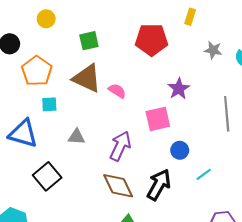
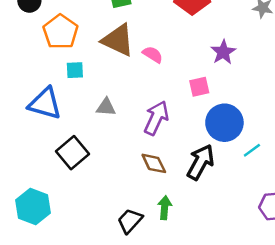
pink square: (158, 119) -> (199, 87), size x0.7
blue circle: (180, 150) -> (224, 123), size x1.8
brown diamond: (118, 186) -> (154, 163), size x0.7

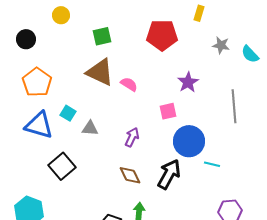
orange pentagon: (61, 32) -> (37, 82), moved
cyan square: (75, 70) -> (68, 113), moved, turned 35
purple arrow: (156, 118) -> (132, 137), size x0.7
cyan line: (252, 150) -> (212, 164), turned 49

